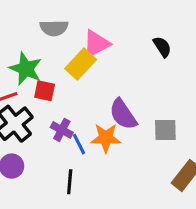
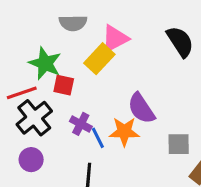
black semicircle: (162, 47) -> (180, 42), size x1.5
gray square: (165, 130) -> (179, 144), moved

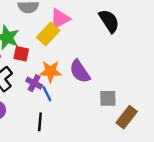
orange star: (124, 132) -> (50, 71), moved

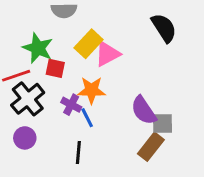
pink triangle: (60, 19) -> (107, 54), moved
purple semicircle: (80, 71) -> (144, 110), moved
brown rectangle: (127, 117) -> (151, 147), moved

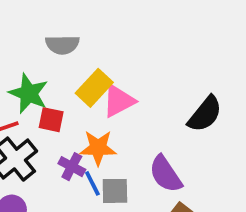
black semicircle: (164, 28) -> (205, 114), moved, turned 72
gray square: (162, 123) -> (115, 191), moved

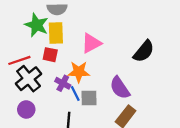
yellow rectangle: (94, 88) -> (56, 33), moved, turned -45
green star: (29, 93) -> (37, 25), moved

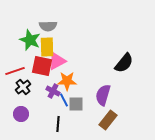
pink triangle: (91, 43) -> (57, 61), moved
red square: (50, 55) -> (42, 66), size x1.5
black cross: (29, 79) -> (23, 87), size x0.7
purple semicircle: (120, 88) -> (103, 95), turned 50

